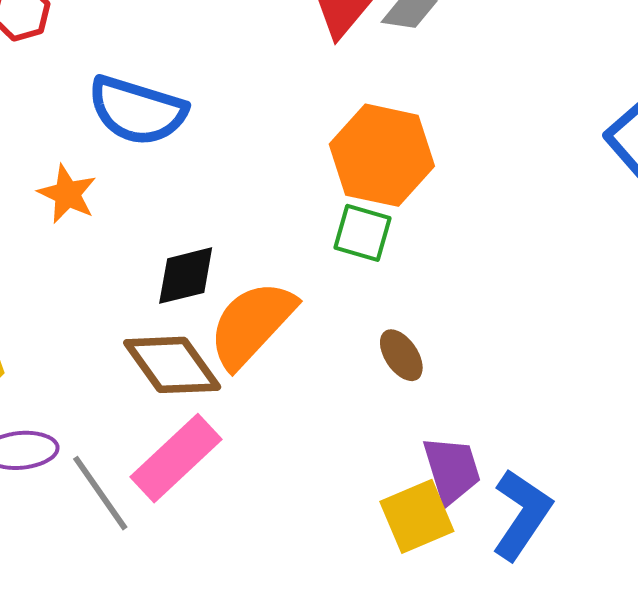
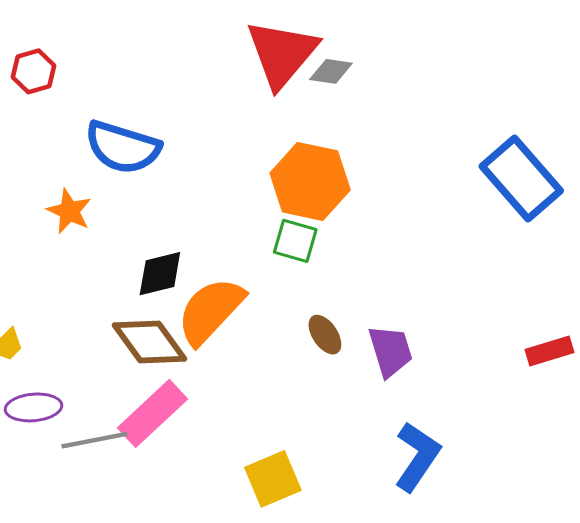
purple trapezoid: (452, 470) -> (390, 351), moved
gray line: (100, 493) -> (94, 440), turned -66
yellow square: (417, 516) -> (273, 479), moved

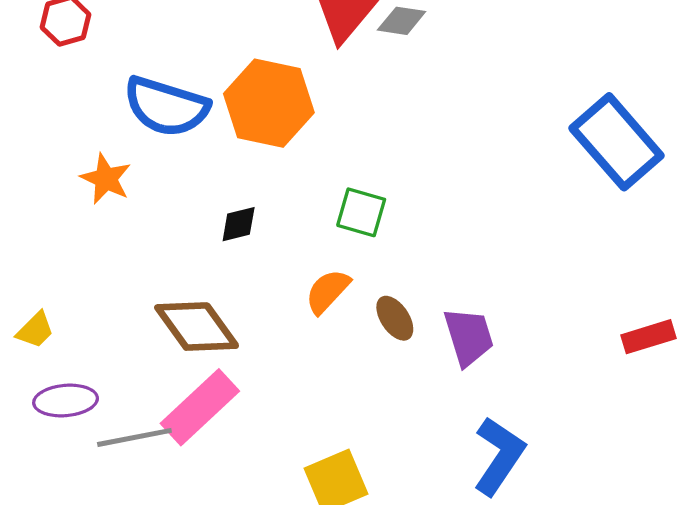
orange hexagon: (310, 181) -> (269, 103), moved
black diamond: (160, 274) -> (239, 224), moved, size x0.7
orange semicircle: (210, 311) -> (328, 291), moved, size x0.6

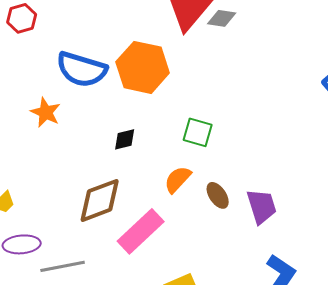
brown diamond: (197, 327) -> (100, 200), turned -75
pink rectangle: (200, 407) -> (141, 231), moved

